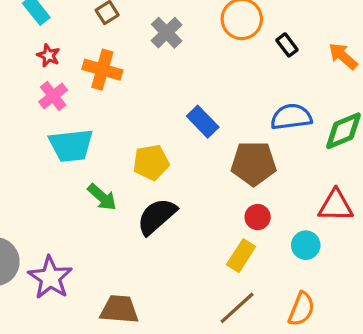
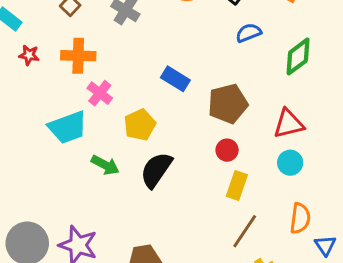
pink cross: (53, 96) -> (100, 93), moved
blue semicircle: (291, 117) -> (249, 33), moved, size x0.7
red triangle: (336, 206) -> (289, 124), moved
red circle: (258, 217) -> (227, 150), moved

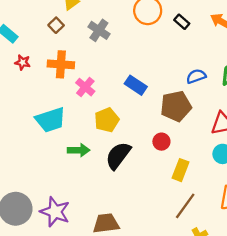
blue semicircle: (249, 33) -> (196, 76), moved
pink cross: (100, 93) -> (85, 87), moved
red circle: (227, 150) -> (161, 142), moved
green arrow: (105, 165) -> (79, 150), turned -30

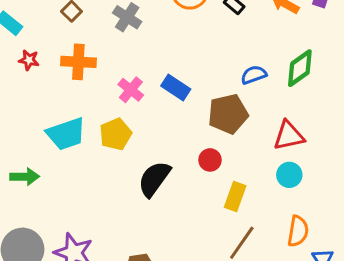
pink cross: (85, 87) -> (131, 90), moved
yellow pentagon: (107, 120) -> (116, 134), moved
green arrow: (79, 150) -> (25, 177), moved

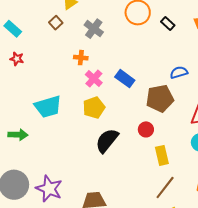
red star: (29, 60) -> (17, 59), moved
orange cross: (78, 62) -> (81, 58), moved, size x0.6
yellow pentagon: (116, 134) -> (94, 108), moved
yellow rectangle: (235, 197) -> (162, 155), turned -36

